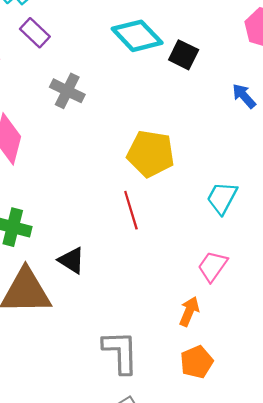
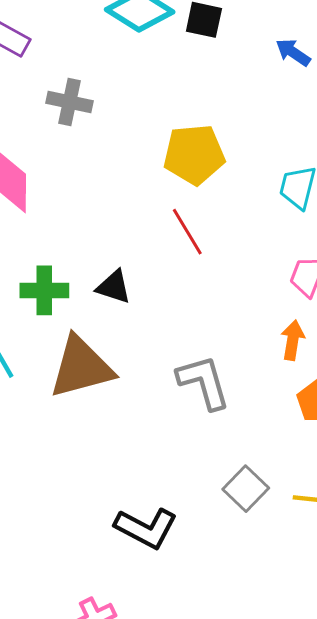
black triangle: (72, 260) -> (114, 287), moved
gray L-shape: (121, 352) -> (204, 382), moved

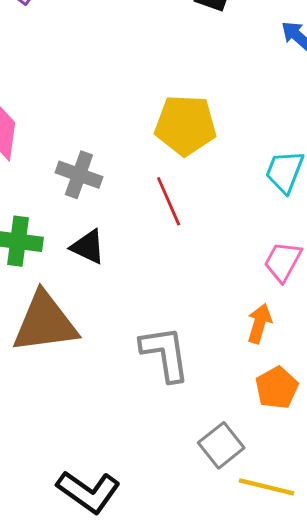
gray cross: (69, 102) -> (79, 175), moved
gray square: (246, 489) -> (221, 445), moved

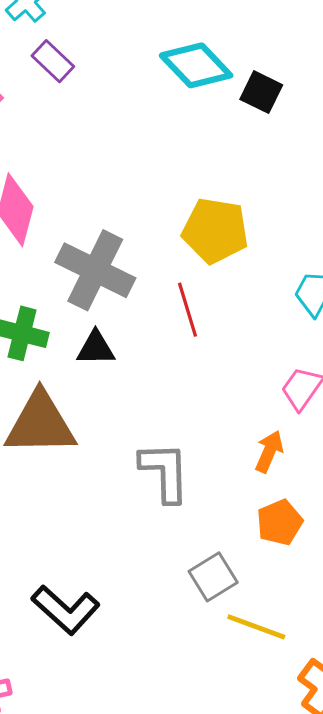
gray cross: (79, 175) -> (95, 270), size x1.6
black triangle: (88, 247) -> (96, 348), turned -33

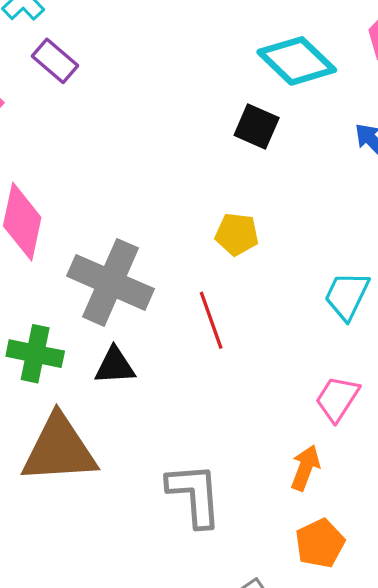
cyan diamond: (196, 65) -> (297, 61), moved
black square: (261, 92) -> (257, 126), moved
yellow pentagon: (215, 231) -> (237, 234), size x0.6

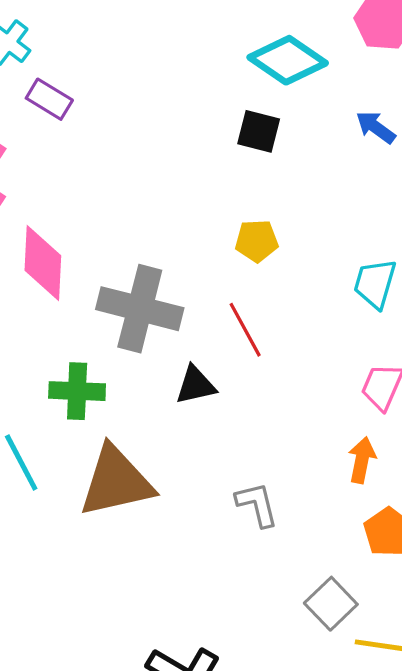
black triangle: (115, 366) -> (195, 385), moved
gray L-shape: (195, 495) -> (257, 504), size x0.7

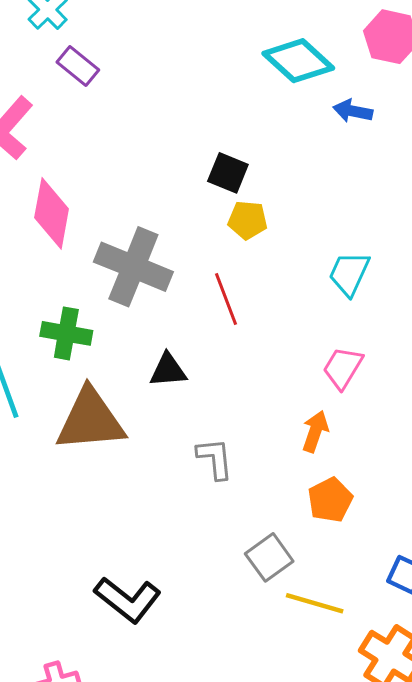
blue arrow: (376, 127) -> (353, 111), moved, turned -33
black square: (259, 131) -> (228, 173), moved
black triangle: (195, 385) -> (168, 370), moved

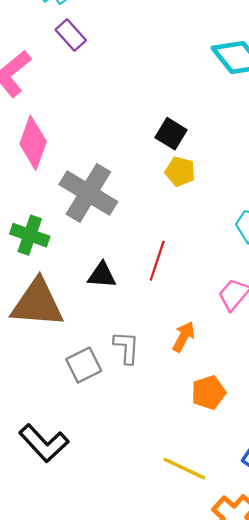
red line: (226, 299) -> (157, 261), moved, turned 30
orange arrow: (315, 432) -> (184, 337), moved
gray square: (269, 557) -> (84, 365), moved

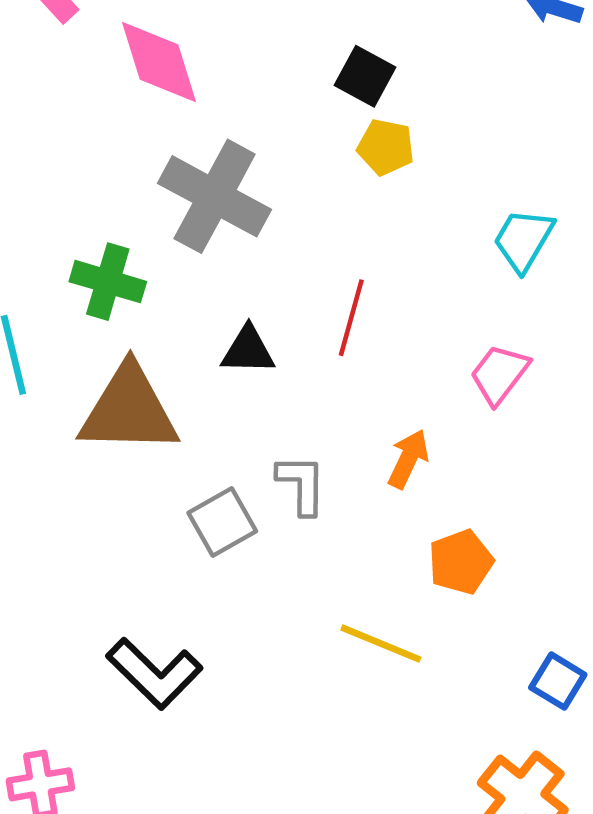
pink diamond: (33, 143) -> (159, 62), moved, turned -34
yellow line: (184, 469) -> (381, 644), moved

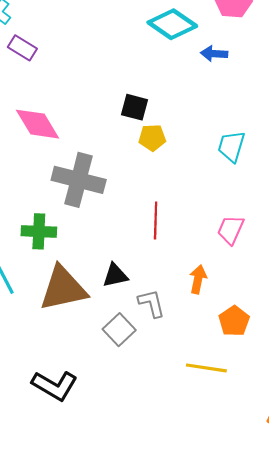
cyan trapezoid: (523, 240) -> (231, 146), moved
black triangle: (248, 350) -> (115, 275), moved
black L-shape: (154, 673) -> (55, 386), moved

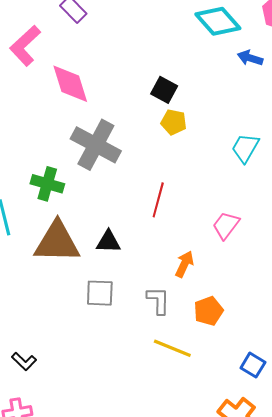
gray L-shape: (152, 303) -> (158, 300), moved
gray square: (119, 330) -> (100, 293), turned 32
black L-shape: (55, 386) -> (24, 361), moved, size x0.6

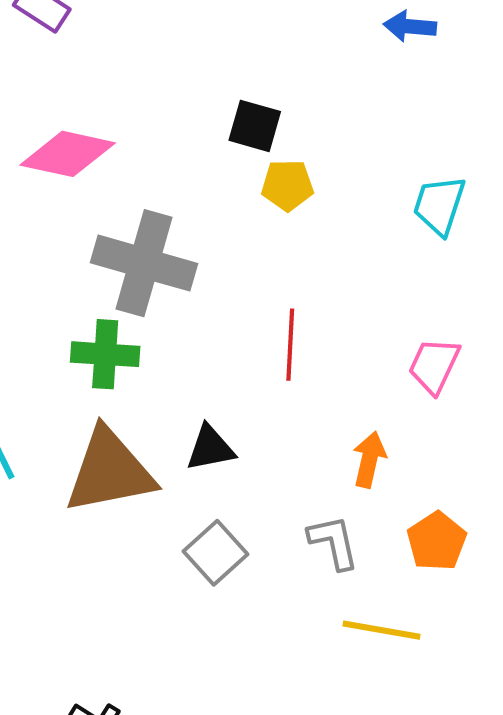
pink diamond: (70, 84) -> (68, 154), turned -48
green cross: (47, 184) -> (105, 354), moved
gray square: (100, 293) -> (215, 553), turned -32

